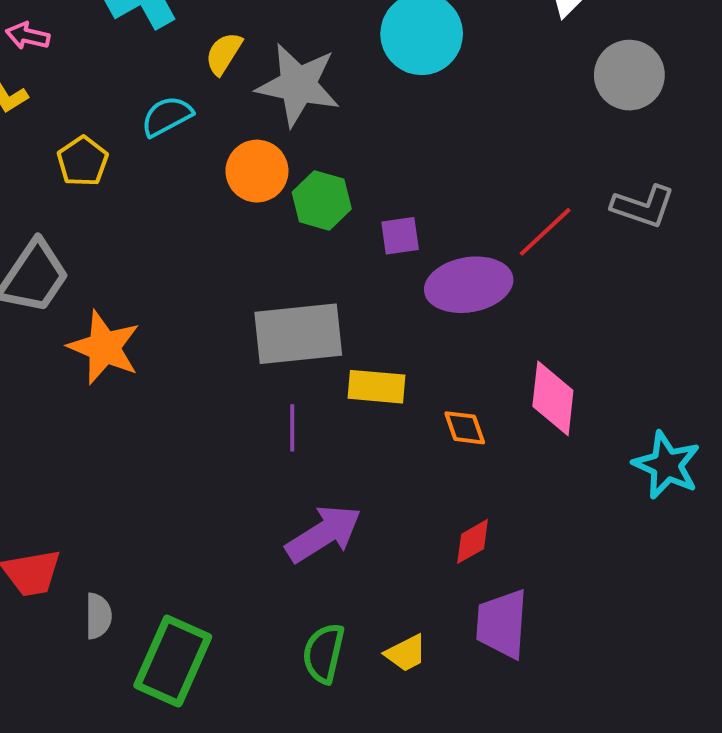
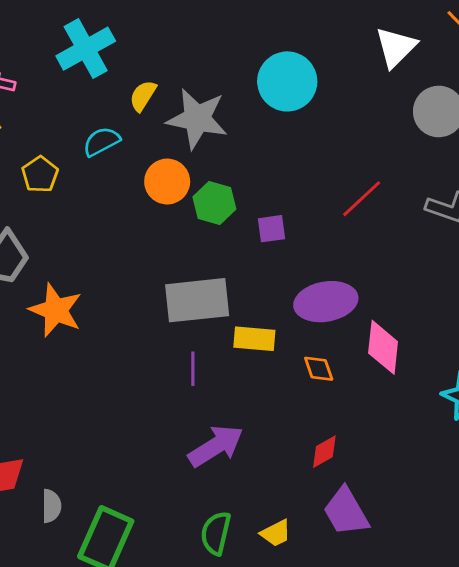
red line: (545, 232) -> (362, 199), moved
purple ellipse: (469, 285) -> (326, 302), moved
purple trapezoid: (502, 624) -> (346, 512), turned -34

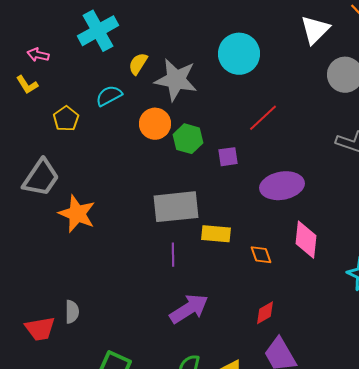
red line: (362, 199) -> (263, 118), moved
purple ellipse: (326, 302) -> (282, 186), moved
gray semicircle: (51, 506) -> (72, 312), moved

